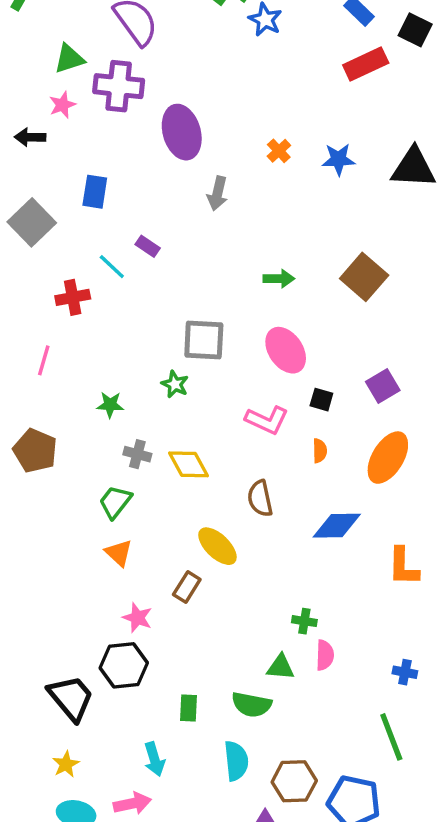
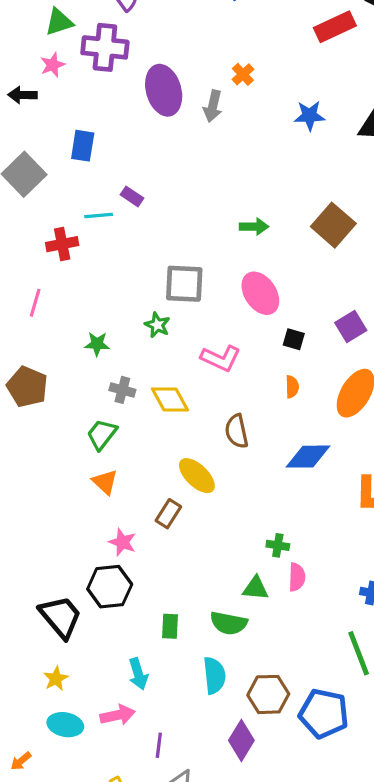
orange cross: (279, 151) -> (243, 74), moved
gray arrow: (217, 193) -> (213, 106), moved
cyan line: (112, 267) -> (99, 216), turned -48
pink L-shape: (267, 420) -> (221, 358), moved

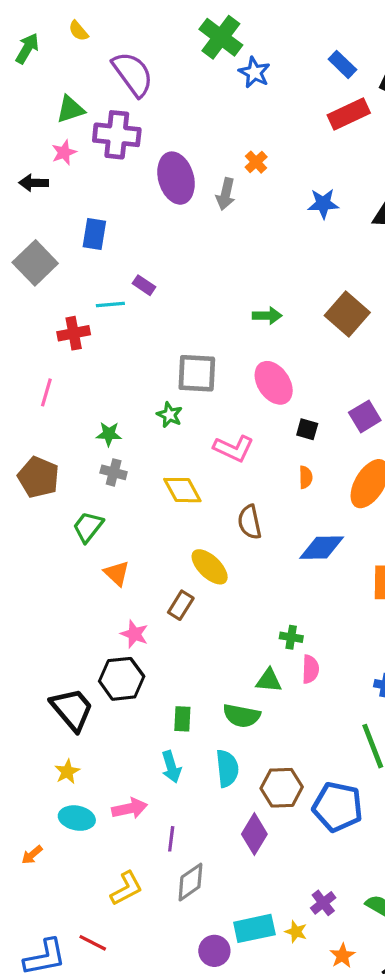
gray cross: (122, 390) -> (114, 472), moved
green trapezoid: (102, 434) -> (88, 527), moved
cyan arrow: (138, 674) -> (171, 767), moved

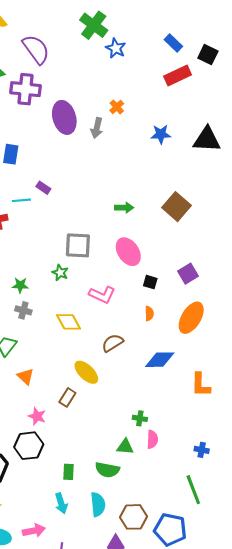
brown semicircle: (250, 522) -> (113, 343), turned 70

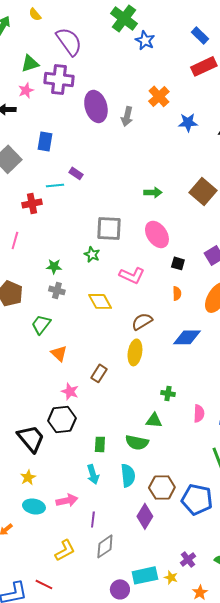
orange cross: (117, 107) -> (159, 96), moved, size x1.5
yellow ellipse: (86, 372) -> (135, 352), moved, turned 55
pink semicircle: (152, 439) -> (199, 413), moved

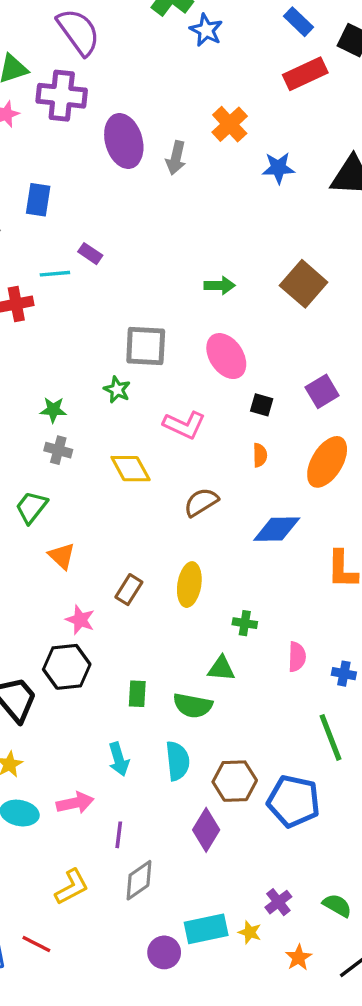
yellow ellipse: (135, 352) -> (189, 585), moved
green rectangle: (100, 444) -> (137, 694), moved

